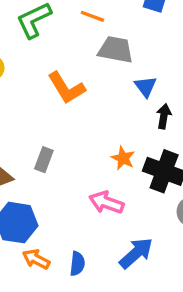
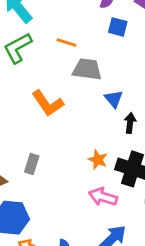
pink arrow: (106, 203) -> (103, 197), moved

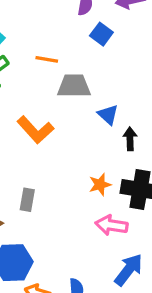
blue square: (118, 27) -> (101, 34), turned 30
orange star: (98, 160) -> (100, 185), turned -30

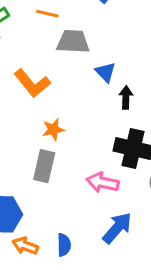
orange star: (100, 185) -> (53, 129), moved
gray rectangle: (27, 200) -> (44, 166), moved, size x1.4

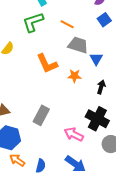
blue triangle: (105, 72) -> (96, 59), moved
orange star: (53, 129) -> (74, 76), moved
blue arrow: (117, 228) -> (75, 164), turned 70

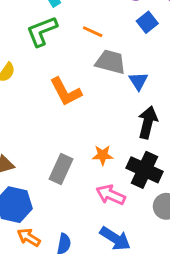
orange star: (74, 76) -> (103, 155), moved
black arrow: (101, 87) -> (148, 122), size x1.5

